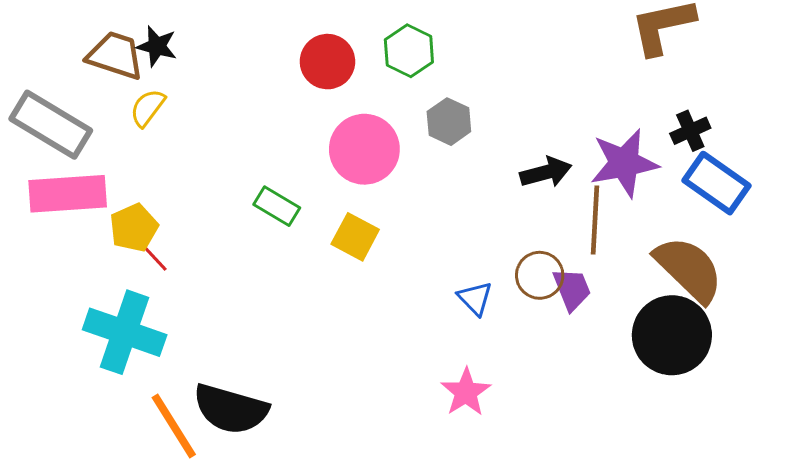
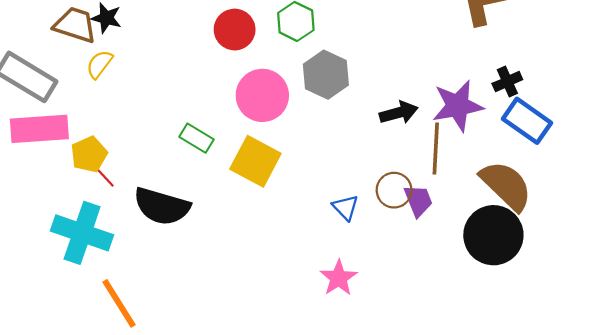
gray hexagon: (449, 122) -> (326, 75), size x1.4
yellow square: (355, 237) -> (255, 161), size x1.4
black semicircle: (231, 409) -> (162, 206), moved

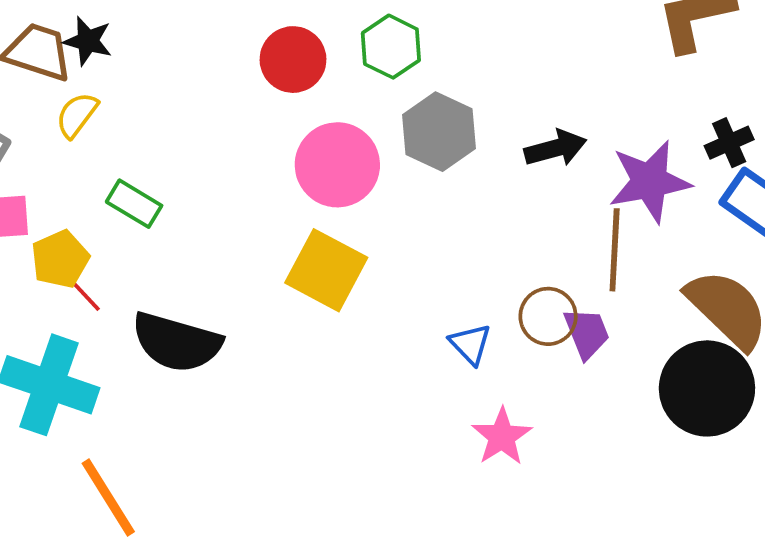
black arrow: (399, 113) -> (555, 148), moved
green rectangle: (196, 138) -> (134, 204), moved
pink star: (339, 278) -> (502, 437), moved

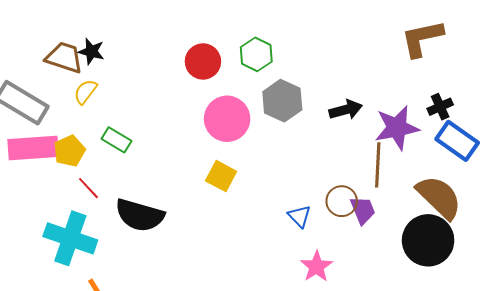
yellow pentagon: (60, 259) -> (69, 151), moved
yellow square: (326, 270) -> (221, 176), size x0.7

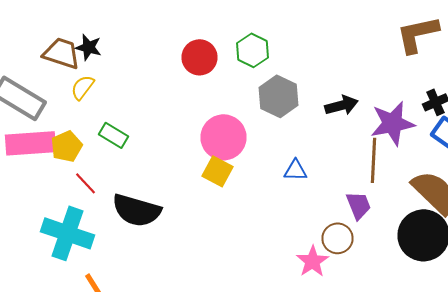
pink circle: (227, 119) -> (224, 137), moved
brown circle: (342, 201) -> (338, 238), moved
blue triangle: (299, 216) -> (296, 170), moved, turned -45

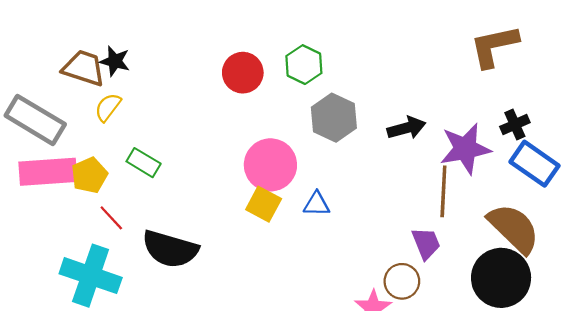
blue triangle: (296, 170) -> (317, 204), moved

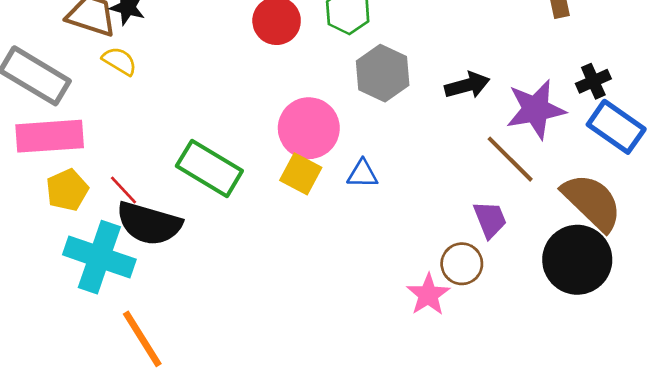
yellow semicircle: (108, 107) -> (119, 61), turned 84
green rectangle: (144, 163) -> (209, 168), moved, size x1.6
yellow pentagon: (89, 175) -> (67, 190), moved
brown line: (443, 191) -> (510, 159), turned -48
black semicircle: (170, 249) -> (149, 224), moved

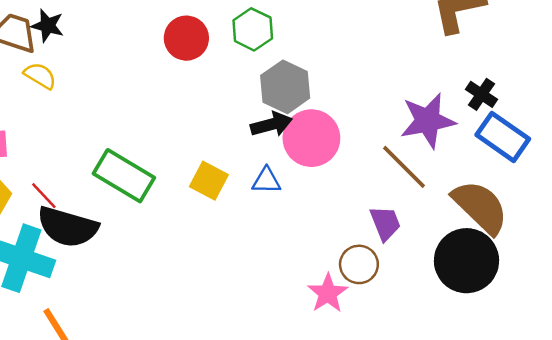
black cross: (593, 81) -> (482, 94), turned -32
black arrow: (467, 85) -> (271, 124), moved
pink circle: (309, 128) -> (311, 138), moved

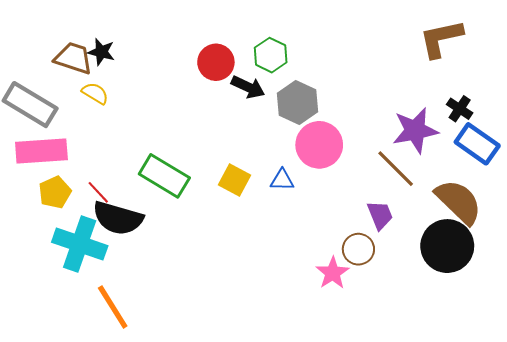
black arrow: (271, 124) -> (248, 87), moved, turned 40

